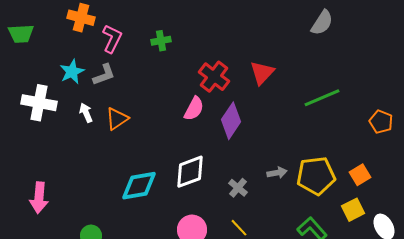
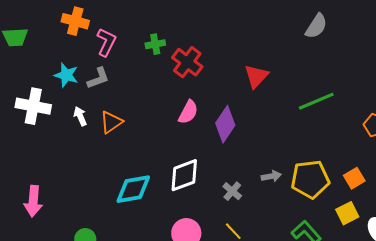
cyan star: (72, 72) -> (66, 75), turned -30
red cross: (214, 77) -> (187, 62), moved

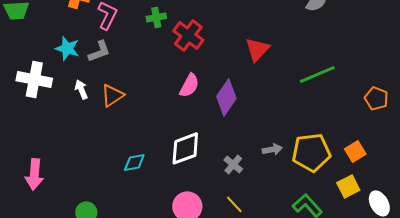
cyan diamond: (133, 189) -> (134, 162), size x0.6

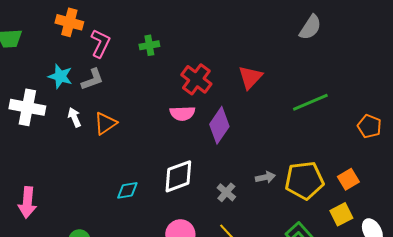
red cross: (188, 35) -> (196, 79), moved
pink semicircle: (189, 85) -> (182, 113), turned 60

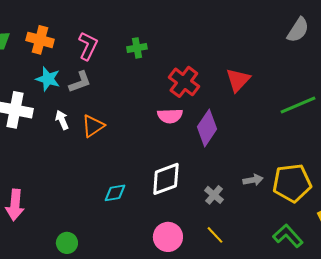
orange cross: (69, 22) -> (40, 40), moved

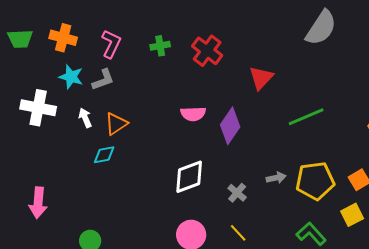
gray semicircle: (298, 30) -> (321, 28), size x1.4
red cross: (184, 82) -> (207, 51), moved
green line: (298, 105) -> (306, 117), moved
cyan diamond: (115, 193) -> (104, 155), moved

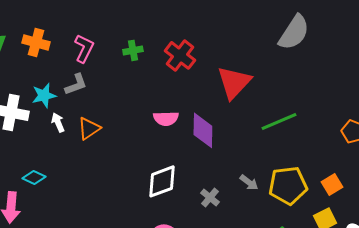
cyan star: (71, 77) -> (44, 95), moved, turned -30
red triangle: (261, 78) -> (234, 82), size x1.4
purple diamond: (230, 126) -> (203, 130), turned -33
cyan diamond: (104, 155) -> (34, 177), moved, turned 35
gray arrow: (276, 178) -> (249, 182), turned 48

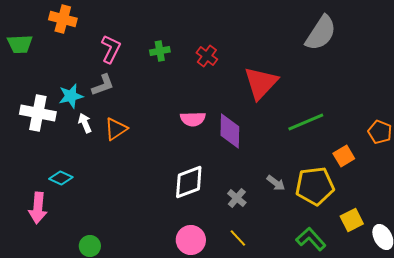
orange cross: (36, 42) -> (63, 19), moved
red cross: (180, 55) -> (207, 56), size x0.7
orange square: (332, 184) -> (344, 156), moved

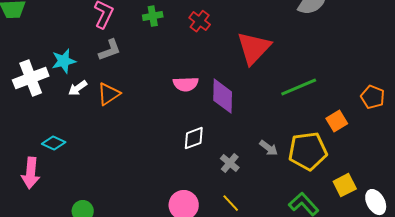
gray L-shape: (103, 85) -> (110, 50), moved
white cross: (38, 113) -> (31, 78), turned -32
white arrow: (85, 123) -> (78, 88), turned -102
white diamond: (189, 182) -> (194, 138), moved, size x0.7

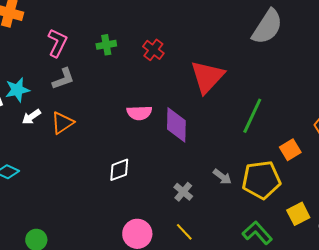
green line: (299, 87) -> (252, 116), turned -42
white diamond: (194, 138) -> (119, 170), moved

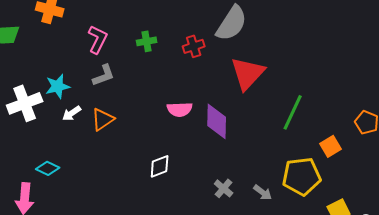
gray semicircle: (267, 27) -> (232, 23), moved
red cross: (153, 50) -> (194, 46), turned 35
gray arrow: (222, 177) -> (263, 192), moved

